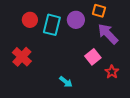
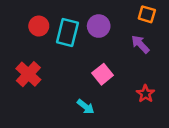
orange square: (99, 11) -> (147, 14), moved
purple arrow: (108, 34) -> (140, 44), size x0.7
pink square: (93, 57) -> (103, 74), moved

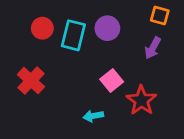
purple arrow: (140, 44) -> (153, 48), turned -108
red star: (146, 94) -> (141, 100), moved, size x1.5
cyan arrow: (86, 107) -> (93, 116), turned 132

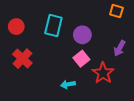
red circle: (42, 28) -> (16, 27), moved
purple circle: (107, 28) -> (82, 35), moved
purple arrow: (153, 48) -> (120, 48), moved

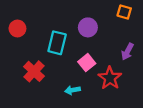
cyan rectangle: (53, 26) -> (57, 43), moved
purple circle: (82, 35) -> (88, 27), moved
red cross: (22, 59) -> (34, 71), moved

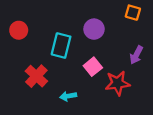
red star: (110, 78) -> (118, 83), turned 30
cyan arrow: (72, 90) -> (68, 96), moved

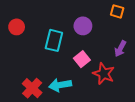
red cross: (36, 76) -> (32, 88), moved
red star: (118, 83) -> (104, 74), turned 30
cyan arrow: (68, 96) -> (60, 85), size x1.5

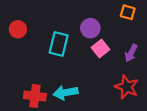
pink square: (82, 59) -> (101, 48), moved
red star: (104, 74) -> (127, 87), moved
red cross: (32, 88) -> (35, 96), turned -36

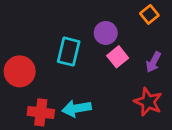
orange square: (128, 12) -> (149, 14), turned 35
red circle: (18, 29) -> (20, 71), moved, size x1.5

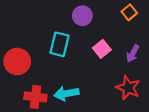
purple circle: (106, 33) -> (82, 16), moved

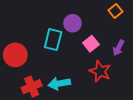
purple circle: (82, 16) -> (73, 23), moved
red star: (128, 88) -> (100, 71), moved
red cross: (35, 97) -> (32, 87), turned -30

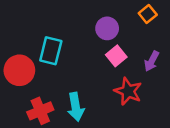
purple circle: (73, 23) -> (107, 28), moved
cyan rectangle: (53, 40) -> (51, 51), moved
cyan arrow: (59, 84) -> (76, 107), turned -90

